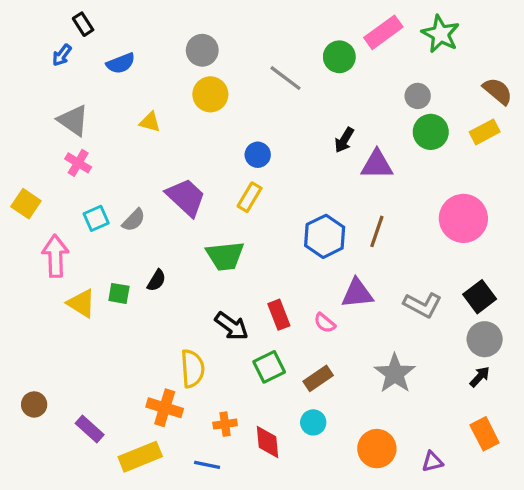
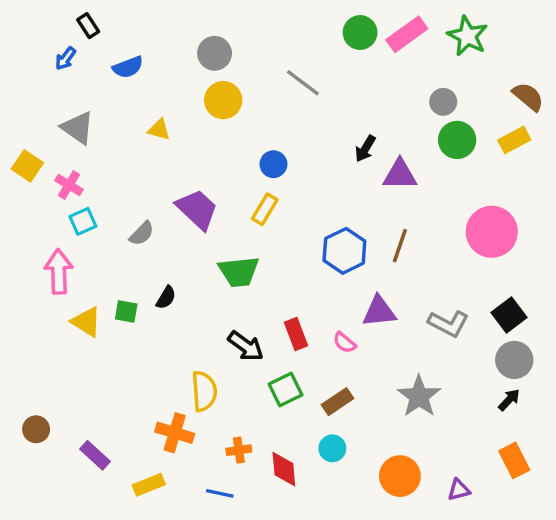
green circle: (339, 57) -> (360, 33), moved
pink cross: (78, 163) -> (69, 185), moved
yellow square: (26, 204) -> (27, 166), moved
cyan square: (96, 218) -> (83, 221), moved
yellow rectangle: (140, 457) -> (149, 485), size x0.7

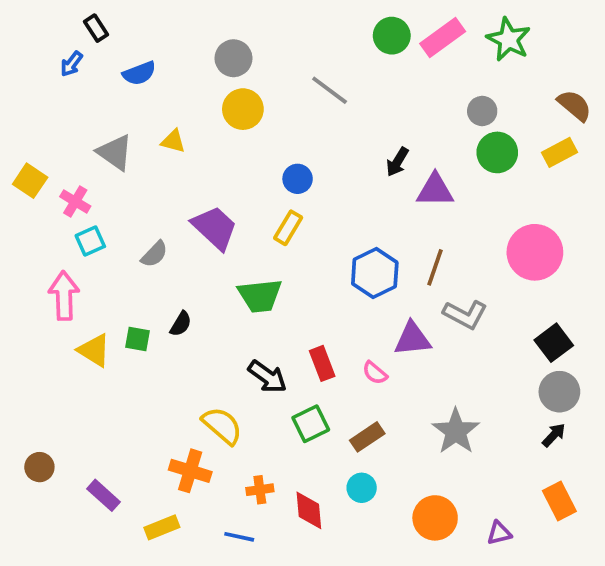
gray triangle: (78, 128) -> (115, 152), moved
gray L-shape: (448, 324) -> (465, 314), moved
yellow semicircle: (204, 391) -> (222, 426), turned -45

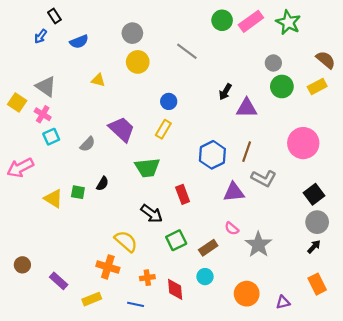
gray triangle: (115, 152) -> (46, 86), moved
pink arrow: (64, 296) -> (20, 168), moved, turned -115
red rectangle: (322, 363) -> (183, 194), moved
pink semicircle: (375, 373) -> (232, 229), moved

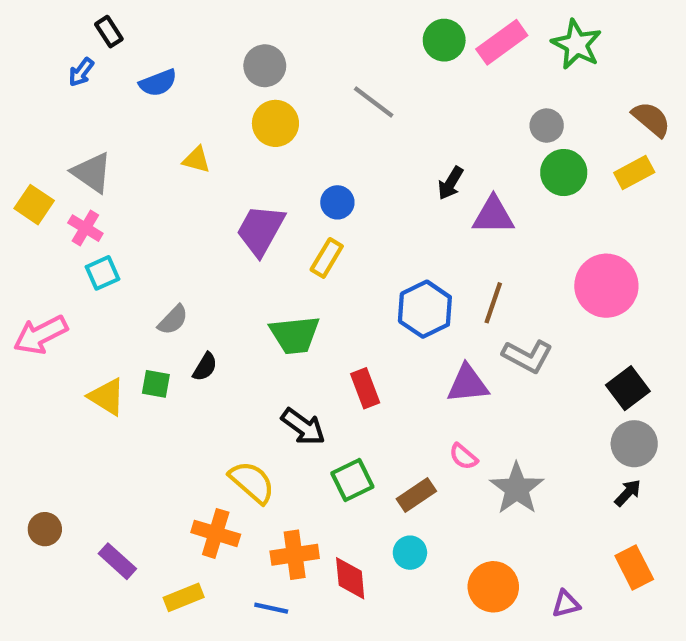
purple trapezoid: (122, 129) -> (261, 230), moved, turned -104
gray semicircle: (88, 144) -> (173, 320), moved
orange cross: (147, 278) -> (295, 555), size x1.5

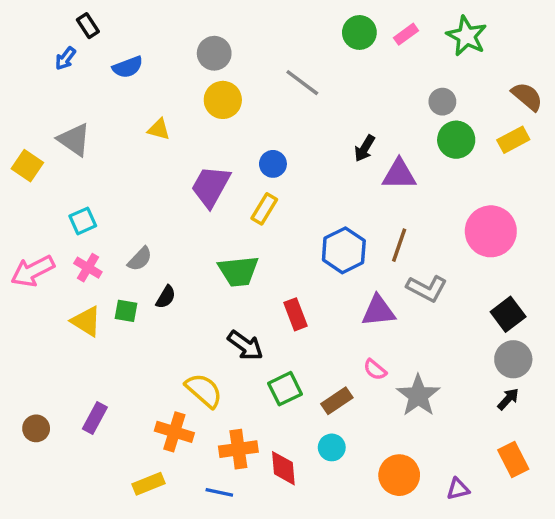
pink rectangle: (502, 42) -> (406, 34), size x0.6
pink cross: (85, 228) -> (88, 268), moved
purple rectangle: (117, 561) -> (95, 418), moved, turned 76

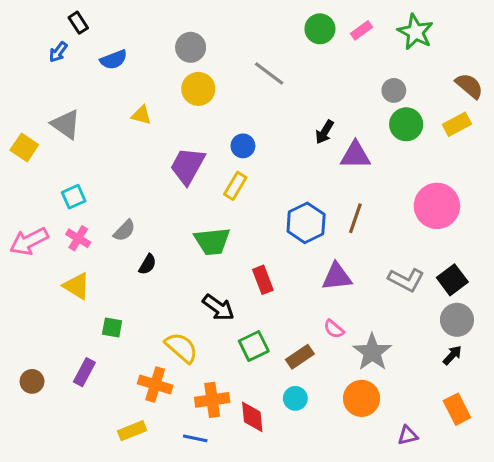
gray L-shape: (427, 288) -> (406, 280), moved
green square: (126, 311) -> (112, 328), moved
orange circle: (399, 475) -> (362, 398), moved

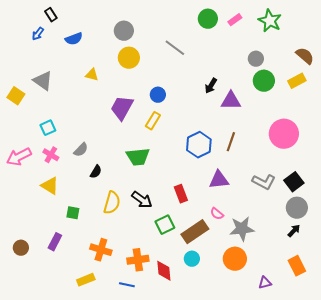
red rectangle: (263, 280) -> (181, 194), moved
yellow semicircle: (181, 348) -> (112, 203), moved, turned 65
gray star: (372, 352) -> (242, 229), turned 30
brown rectangle: (300, 357) -> (195, 232), size x1.5

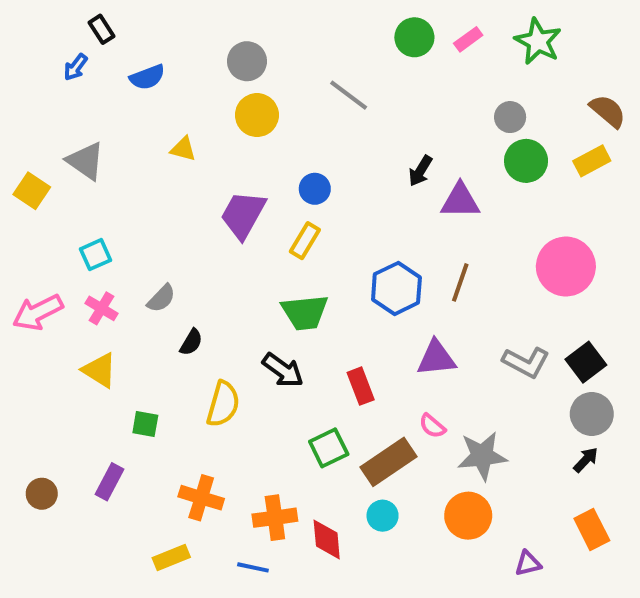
green trapezoid: (138, 157) -> (305, 312), moved
black arrow: (142, 200) -> (283, 370), moved

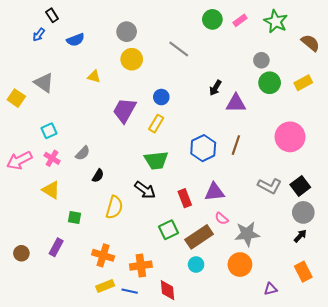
brown semicircle: (608, 111) -> (310, 43), moved
purple triangle: (436, 358) -> (214, 192), moved
red diamond: (327, 540) -> (167, 290), moved
yellow rectangle: (171, 557) -> (105, 286), moved

